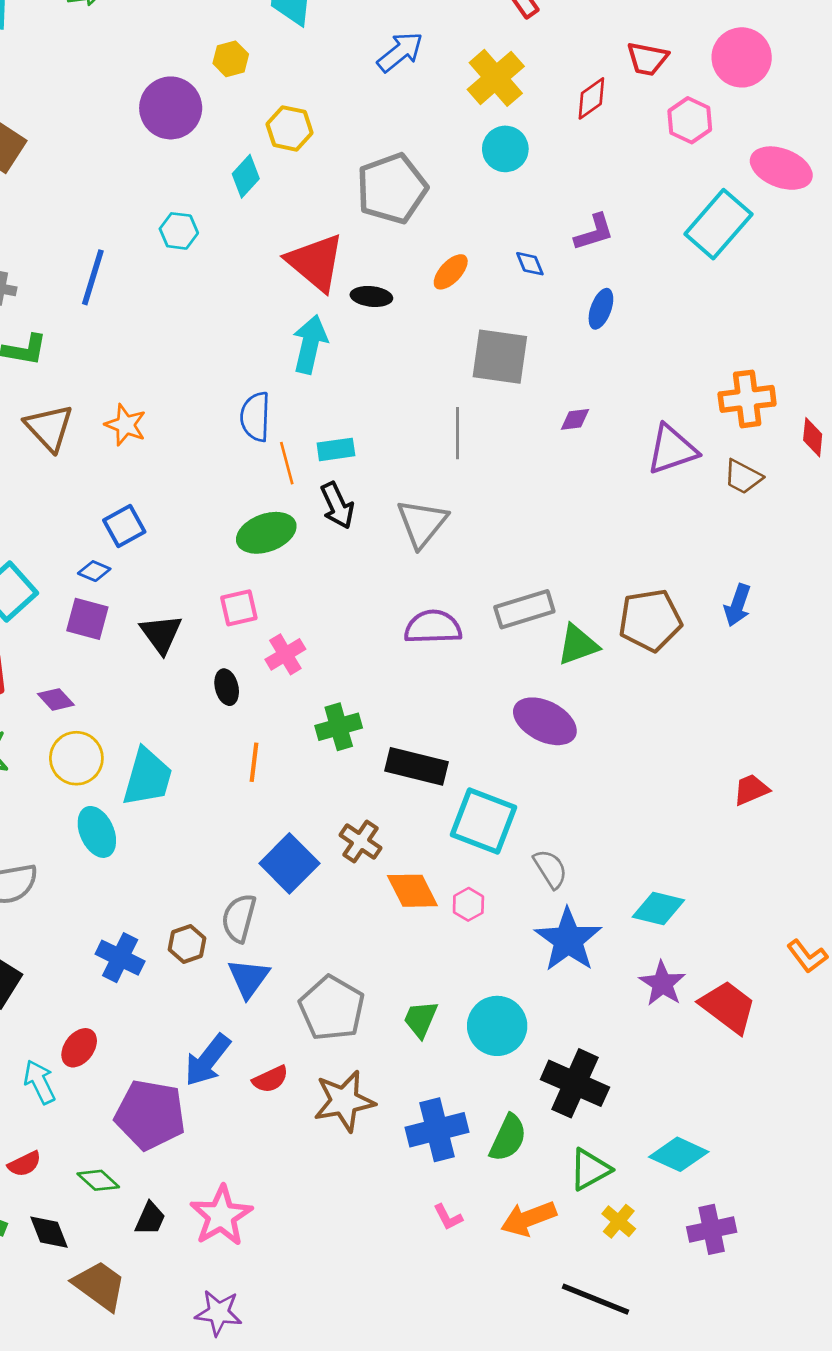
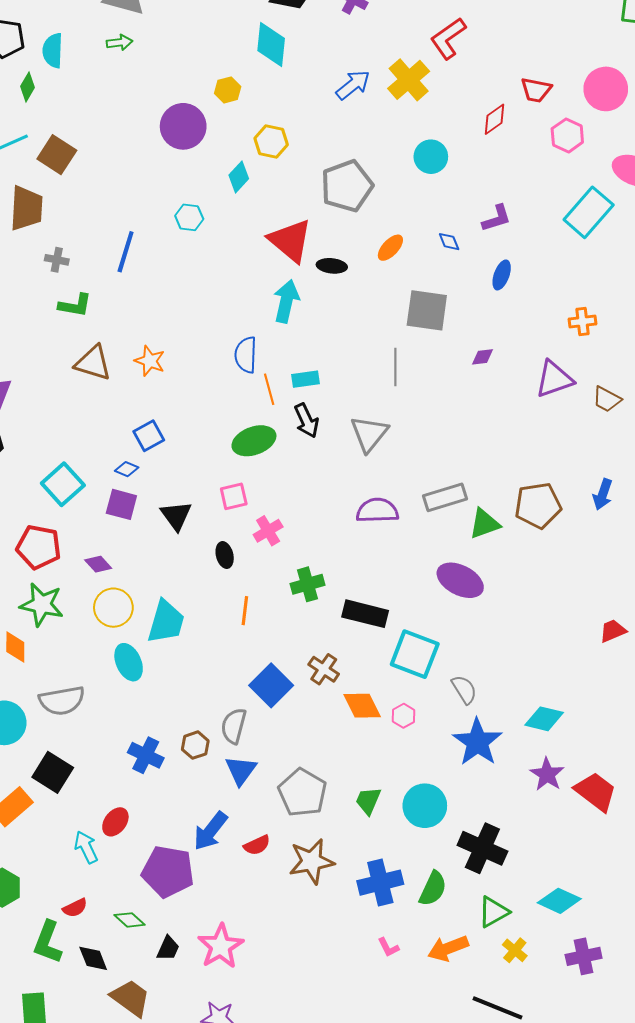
yellow cross: (496, 78) -> (409, 80), moved
orange cross: (747, 399) -> (583, 321), moved, size x0.7
brown triangle: (49, 428) -> (93, 363), turned -30

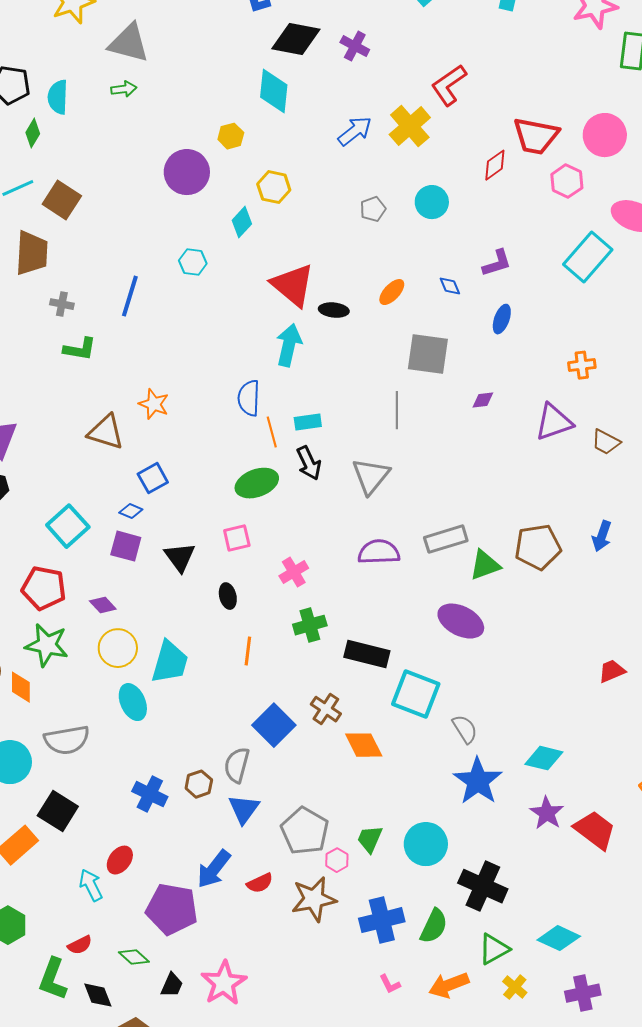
red trapezoid: (536, 90) -> (536, 136), size x1.5
gray pentagon: (347, 186) -> (373, 209), moved, size x0.5
brown triangle: (93, 363) -> (106, 432), moved
pink cross: (268, 531) -> (294, 572), moved
pink hexagon: (404, 716) -> (337, 860), moved

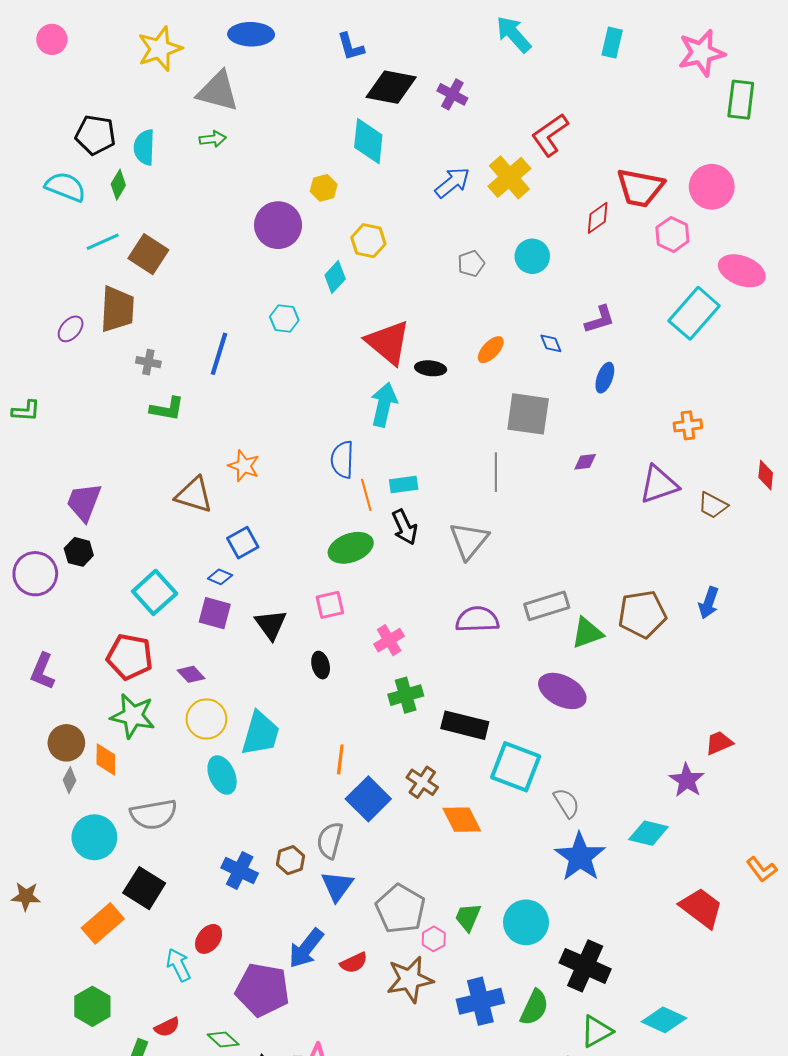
orange line: (248, 651) -> (340, 759), moved
purple star: (547, 813) -> (687, 780), moved

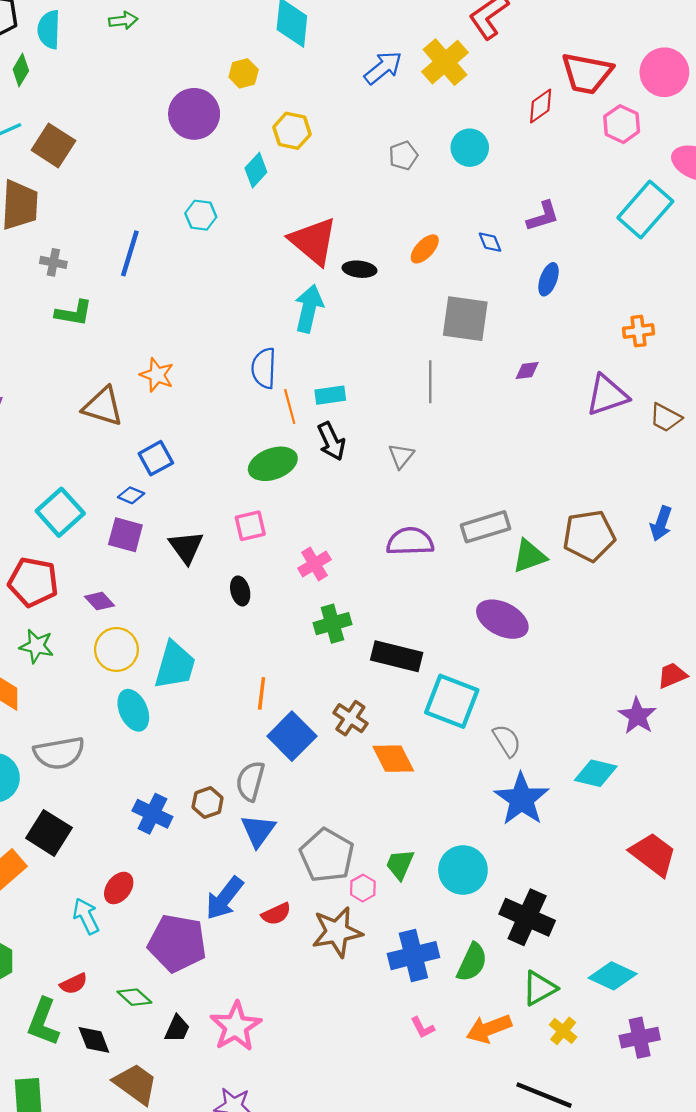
gray triangle: (469, 541) -> (401, 456), size x0.6
green star: (133, 716) -> (37, 646), size x0.7

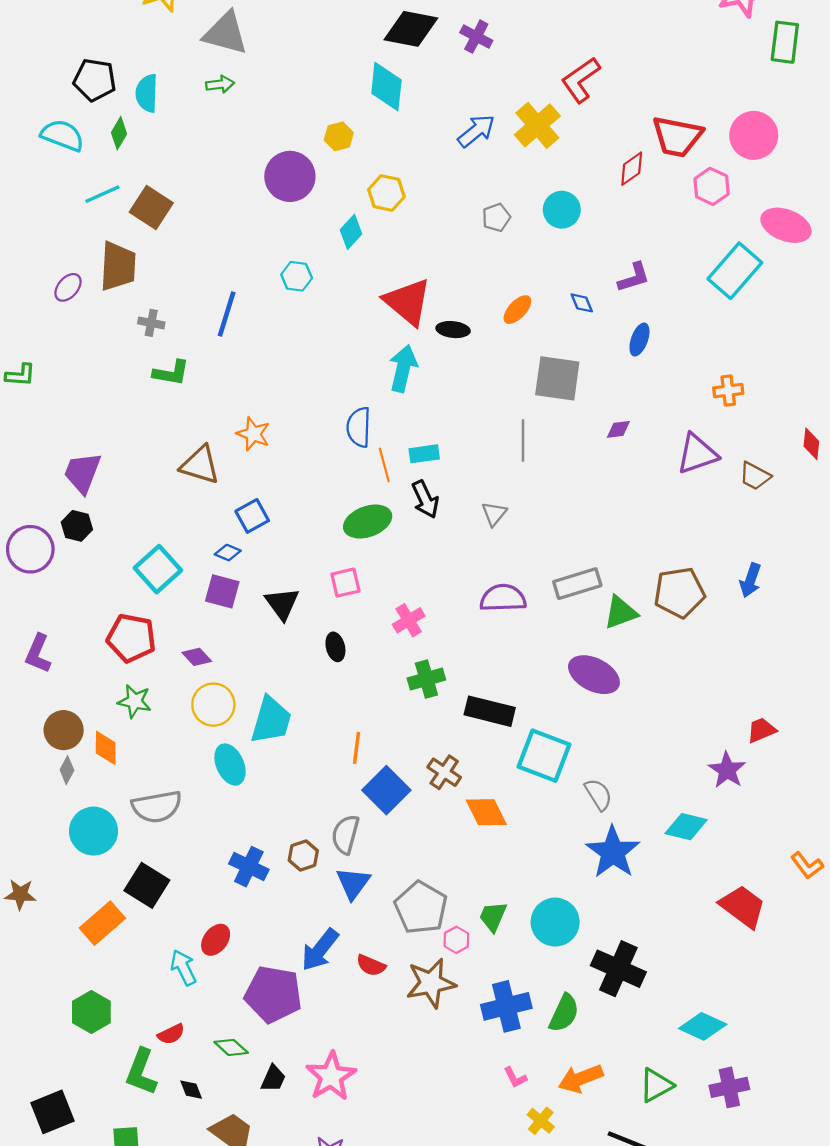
red semicircle: (276, 914) -> (371, 965), turned 48
green triangle: (539, 988) -> (656, 1085), moved
yellow cross: (563, 1031) -> (541, 1121), moved
black diamond: (94, 1040) -> (191, 1090), size x0.7

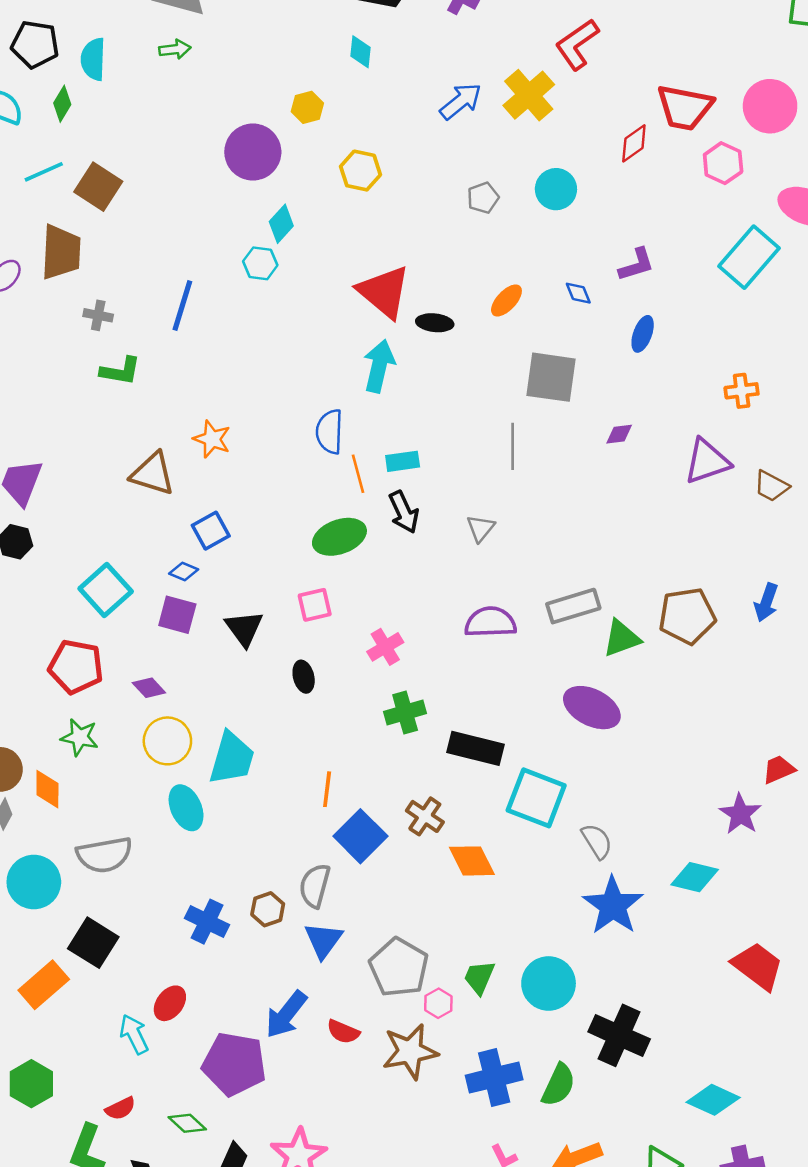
cyan diamond: (386, 87) -> (360, 52), size x0.6
cyan diamond: (351, 232) -> (281, 224), moved

